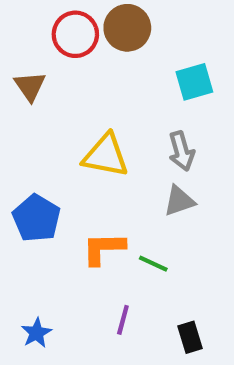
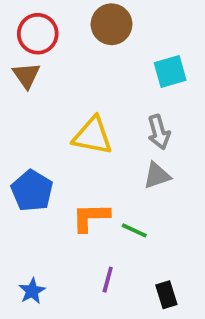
red circle: (75, 34) -> (38, 34), moved

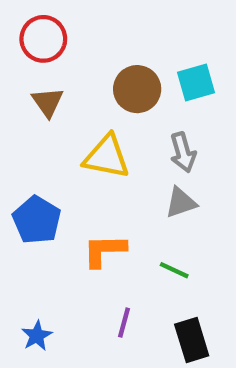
brown circle: (112, 24) -> (137, 89), moved
brown triangle: (26, 75) -> (48, 102), moved
green line: (134, 230) -> (174, 270), moved
black rectangle: (166, 295) -> (192, 340), size x1.4

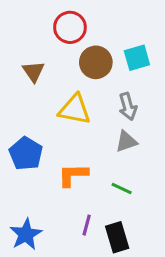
red circle: (43, 39) -> (70, 27), moved
blue star: (37, 336) -> (26, 234), size x1.5
black rectangle: (192, 340) -> (117, 237), moved

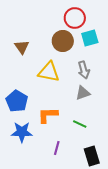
red circle: (70, 27) -> (75, 18), moved
blue star: (26, 234) -> (22, 132), moved, turned 30
black rectangle: (117, 237) -> (92, 156), moved

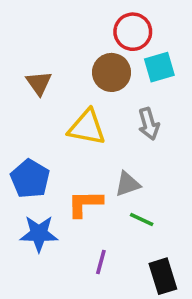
gray triangle: (83, 93) -> (127, 184), moved

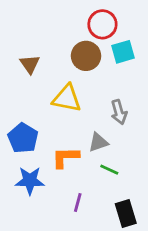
gray arrow: (149, 124) -> (119, 112), moved

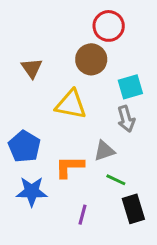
cyan square: (123, 52) -> (130, 87), moved
black rectangle: (126, 213) -> (133, 209), moved

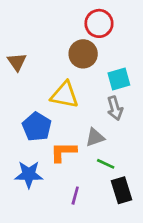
brown triangle: (32, 68) -> (17, 62), moved
blue pentagon: (24, 146) -> (37, 127), moved

